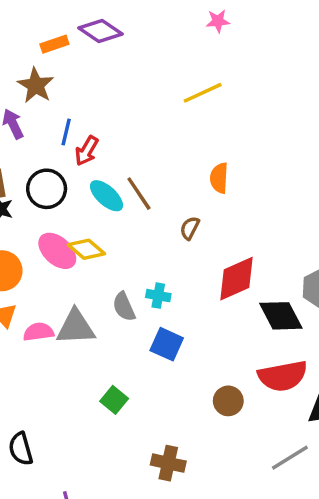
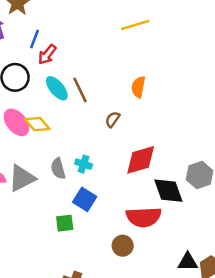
gray triangle: (76, 327) -> (22, 178), turned -32
red semicircle: (283, 376) -> (144, 217), moved
green square: (114, 400) -> (65, 223), moved, turned 36

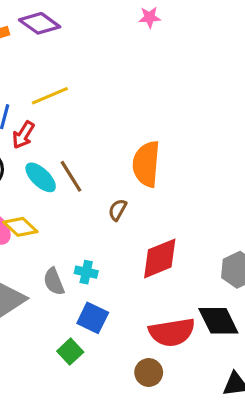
yellow line: (135, 25) -> (50, 96), moved
orange semicircle: (138, 87) -> (146, 164), size x1.6
black diamond: (168, 191) -> (218, 321), moved
green square: (65, 223) -> (70, 352), turned -30

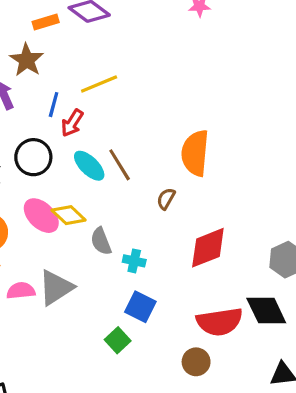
gray semicircle: (54, 282) -> (101, 241), moved

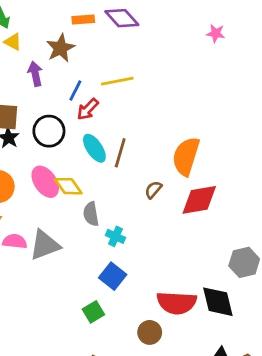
brown line: (120, 165) -> (120, 153), turned 36
red diamond: (208, 248) -> (199, 200), moved
green square: (118, 340) -> (93, 312), moved

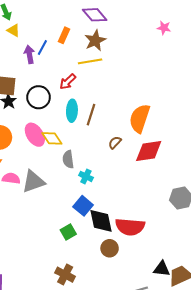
orange rectangle: (83, 20) -> (64, 35), moved, turned -63
brown star: (61, 48) -> (95, 40), moved
blue line: (75, 90) -> (42, 48), moved
cyan ellipse: (94, 148) -> (72, 111), turned 35
black diamond: (218, 302) -> (101, 221), moved

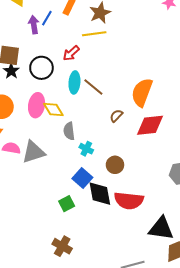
brown line: (91, 115) -> (93, 87), turned -70
pink ellipse: (35, 135) -> (37, 105), turned 40
brown circle: (110, 248) -> (115, 165), moved
black triangle: (162, 269) -> (161, 228), moved, size x1.5

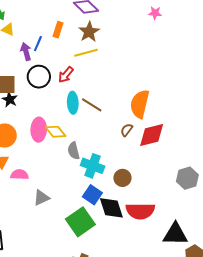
black circle: (41, 68) -> (39, 77), moved
brown semicircle: (116, 116) -> (127, 130), moved
cyan cross: (86, 149) -> (93, 166), size x1.6
gray triangle: (33, 152) -> (41, 198), moved, size x0.7
green square: (67, 204) -> (80, 222), size x1.8

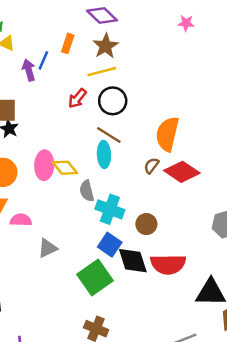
black circle: (39, 77) -> (113, 101), moved
cyan ellipse: (73, 103) -> (104, 154), moved
red diamond: (152, 135) -> (182, 172), turned 48

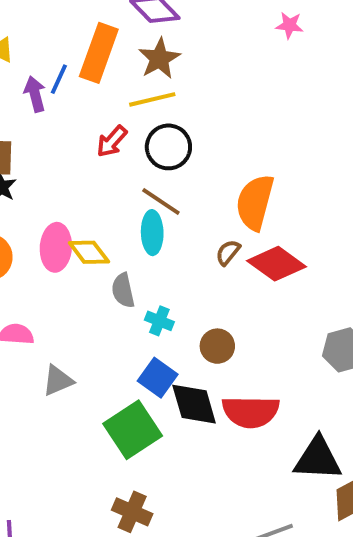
orange rectangle: (68, 43) -> (99, 53), size x1.8
cyan cross: (110, 209) -> (159, 321), size x0.6

